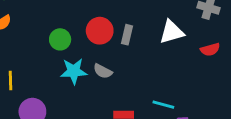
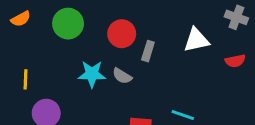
gray rectangle: (127, 35) -> (148, 51), moved
green circle: (60, 39) -> (68, 24), moved, size x1.4

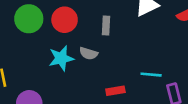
red circle: (122, 34) -> (65, 20), moved

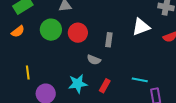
cyan star: (61, 58) -> (78, 84), moved
red rectangle: (115, 91) -> (105, 86), moved, turned -56

